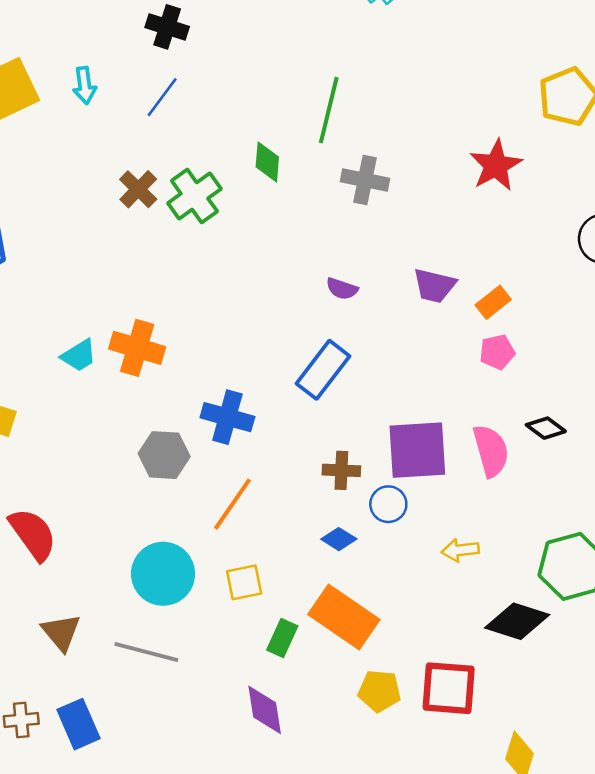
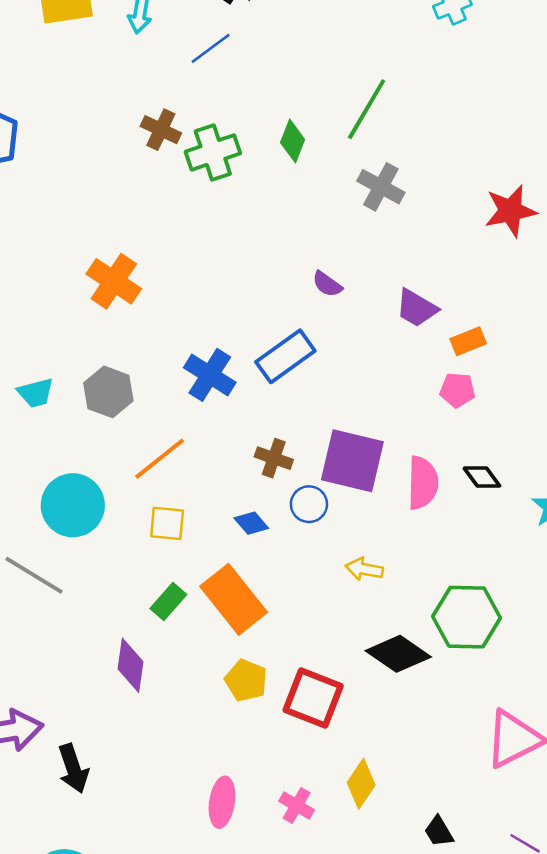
brown cross: (138, 189) -> (161, 130), turned -36
cyan trapezoid: (79, 356) -> (36, 393), moved
blue cross: (227, 417) -> (210, 375), moved
yellow square: (244, 582) -> (167, 523), moved

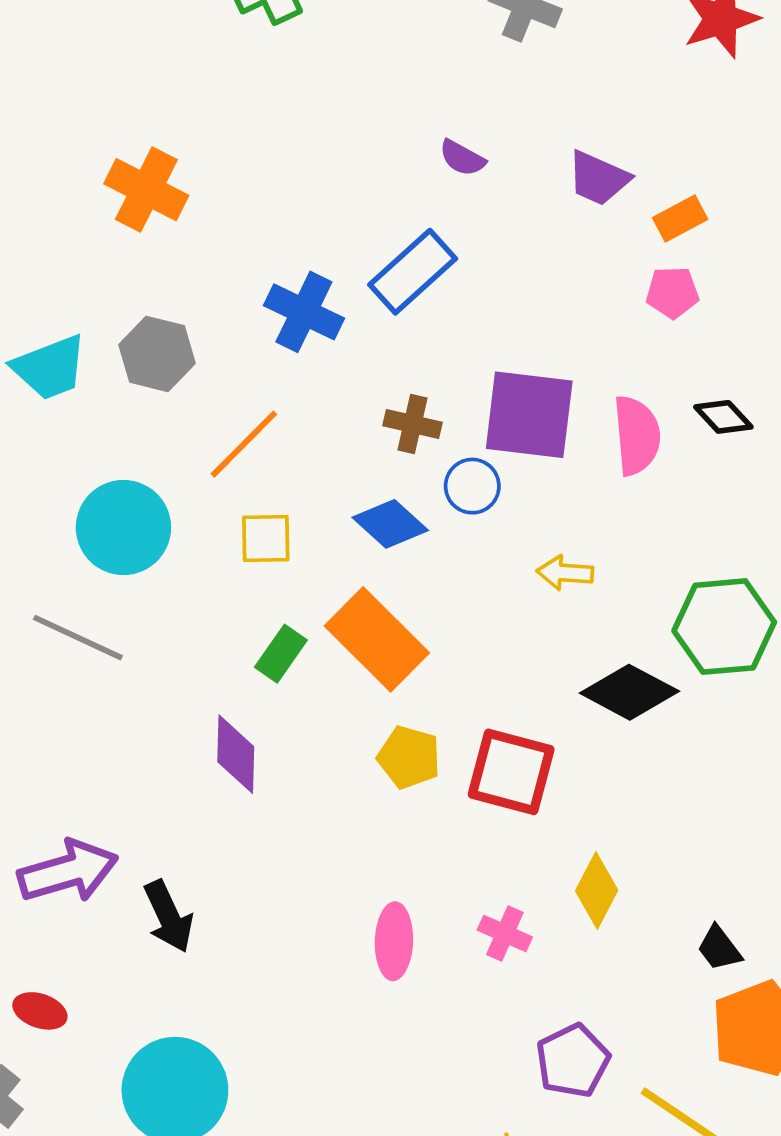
cyan trapezoid: (36, 393) -> (50, 368), size x1.4
blue diamond: (251, 523) -> (390, 524), size x1.4

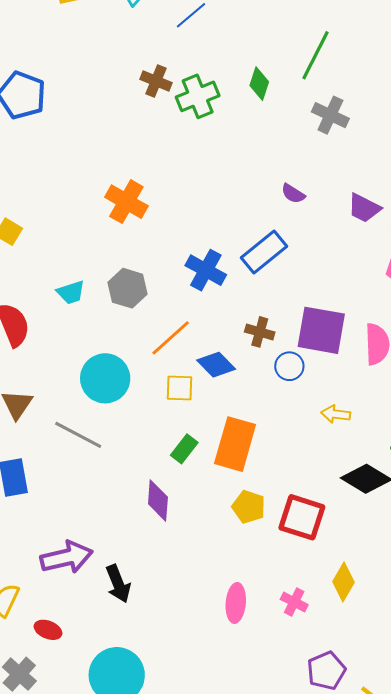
cyan trapezoid: (50, 368) -> (71, 292), size x0.7
blue diamond: (390, 524) -> (216, 365), moved
orange rectangle: (377, 639) -> (235, 444), turned 58

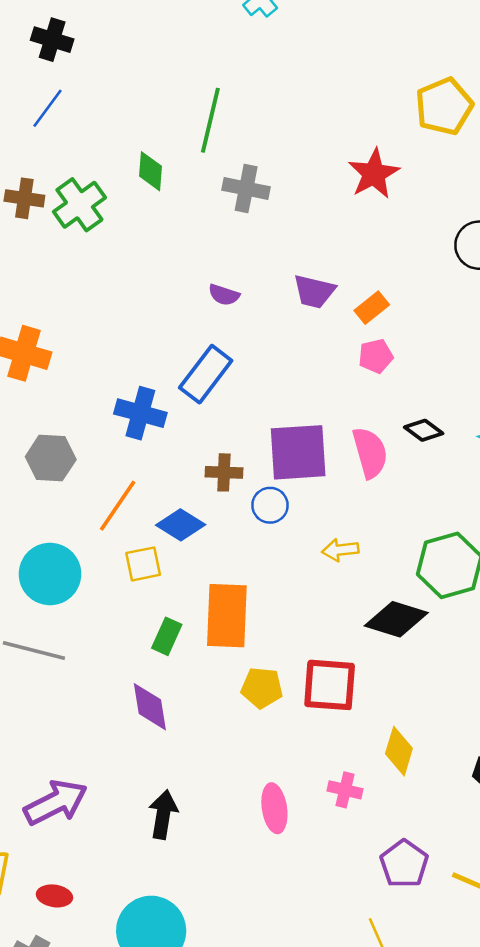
black arrow: (118, 584) -> (163, 814), moved, turned -135

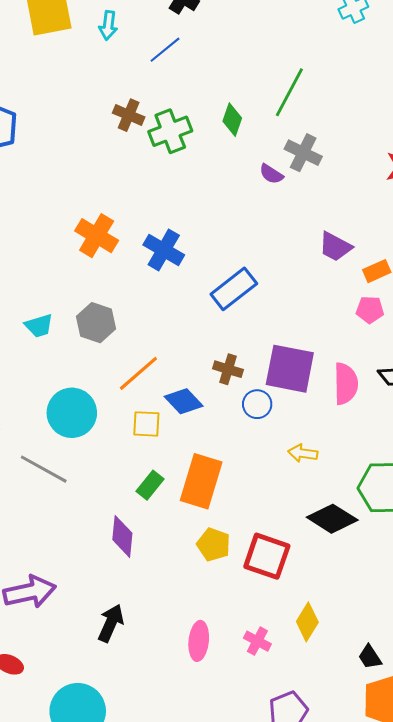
purple semicircle: (224, 295) -> (271, 174), moved
blue cross: (140, 413) -> (164, 250), moved

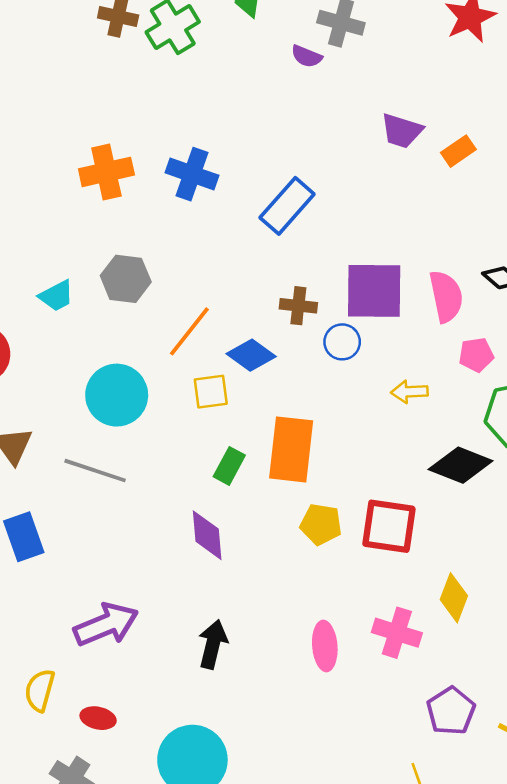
orange cross: (97, 236) -> (106, 172), turned -33
pink pentagon: (370, 310) -> (476, 355), moved
pink cross: (257, 641) -> (397, 633), size x1.4

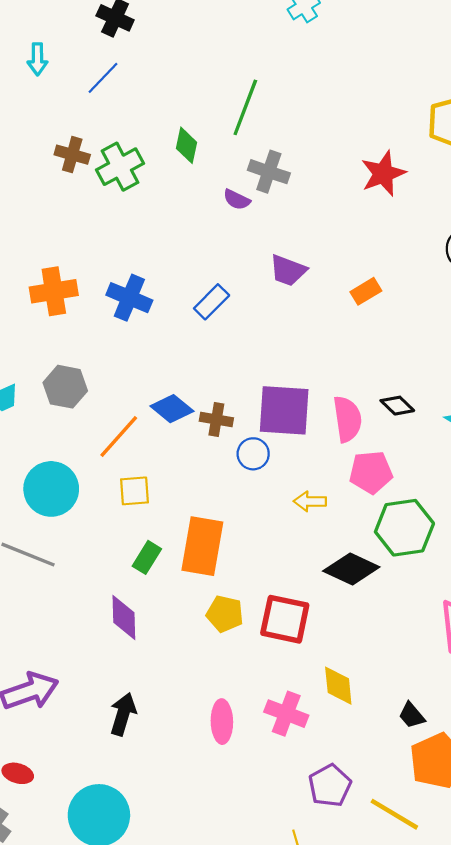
purple trapezoid: (402, 131) -> (288, 270), moved
blue rectangle: (287, 206) -> (212, 302), moved, size x0.7
blue diamond: (251, 355) -> (172, 409), moved
pink pentagon: (476, 355) -> (371, 472), size x1.4
yellow diamond: (454, 598) -> (338, 686), turned -30

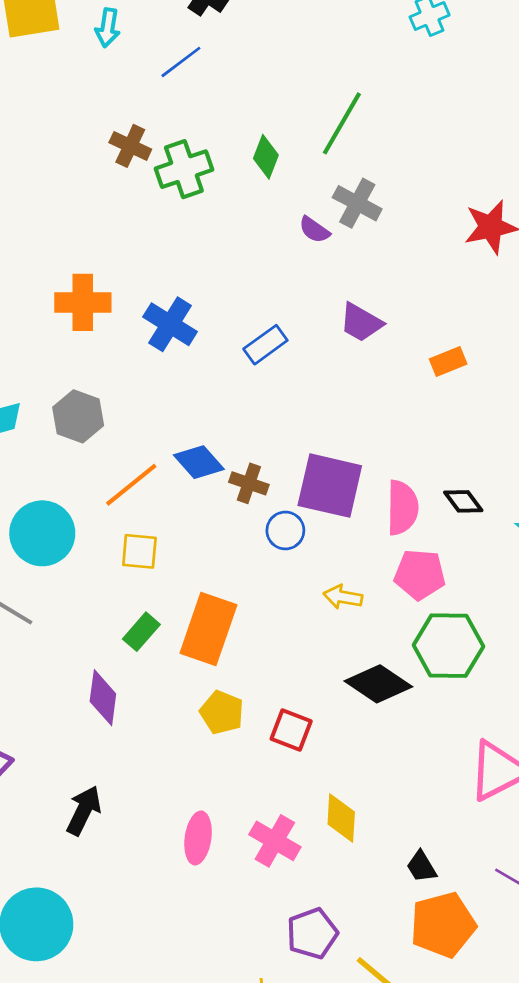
red square: (285, 619) -> (291, 730), size x0.7

